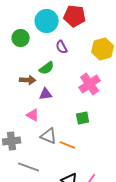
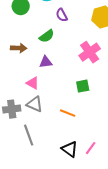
brown arrow: (28, 80) -> (19, 48), moved
gray triangle: (49, 136) -> (35, 104), moved
gray line: (29, 167) -> (29, 135), turned 50

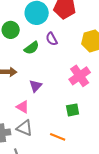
green semicircle: (47, 36) -> (32, 48), moved
purple triangle: (46, 62) -> (36, 86), turned -40

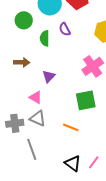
green semicircle: (32, 48) -> (45, 38), turned 126
green square: (73, 110) -> (86, 100), size x1.5

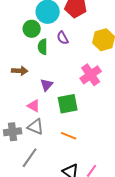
green circle: (24, 20) -> (32, 29), moved
green square: (86, 100) -> (68, 104), moved
gray line: (32, 149) -> (30, 158), turned 55

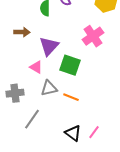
purple triangle: (47, 85) -> (49, 46), size x1.5
green square: (68, 104) -> (70, 65), turned 30
gray triangle: (36, 127) -> (49, 88), moved, turned -36

